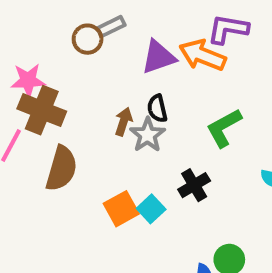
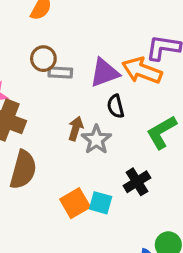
gray rectangle: (111, 27) -> (60, 73), moved, turned 30
black semicircle: (157, 108) -> (116, 106), moved
cyan square: (151, 209) -> (101, 203), turned -30

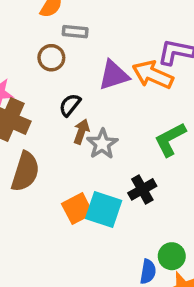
gray rectangle: (60, 73) -> (75, 32), moved
black semicircle: (116, 106) -> (70, 105), moved, turned 50
cyan square: (101, 203) -> (104, 209), size x1.5

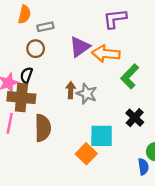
orange arrow: (153, 75) -> (106, 54), moved
black semicircle: (70, 105) -> (26, 75), moved
black cross: (142, 189) -> (135, 118), moved
orange square: (77, 209) -> (86, 154), moved

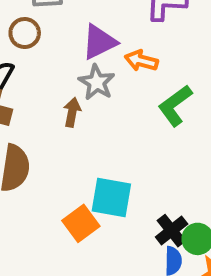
orange arrow: (106, 54) -> (141, 61), size x0.7
gray star: (87, 94) -> (97, 82), moved
black cross: (135, 118) -> (172, 231), moved

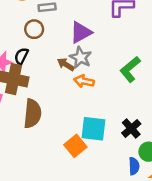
orange arrow: (141, 61) -> (84, 81), moved
brown arrow: (72, 112) -> (66, 64), moved, turned -66
black cross: (172, 231) -> (131, 128), moved

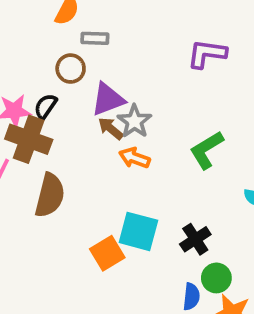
purple triangle: (81, 32) -> (108, 99), moved

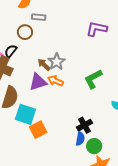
purple triangle: (108, 99) -> (38, 82), moved
cyan square: (138, 231) -> (25, 114), moved
blue semicircle: (191, 297) -> (80, 139), moved

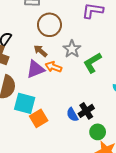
brown circle: (25, 32) -> (49, 25), moved, size x1.5
gray star: (57, 62) -> (72, 49), moved
blue semicircle: (80, 139) -> (72, 115), moved, turned 144

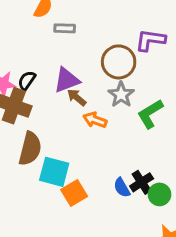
brown circle: (49, 25) -> (119, 62), moved
purple triangle: (35, 69) -> (67, 80), moved
green circle: (98, 132) -> (159, 194), moved

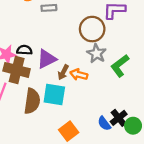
black semicircle: (27, 80) -> (24, 50), turned 64
purple triangle: (67, 80) -> (47, 59), moved
brown arrow: (77, 97) -> (63, 72), moved, turned -96
cyan square: (54, 172) -> (54, 94), moved

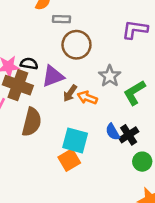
brown circle: (92, 29) -> (76, 45), moved
cyan square: (54, 94) -> (75, 140), moved
black cross: (119, 118) -> (129, 135), moved
blue semicircle: (104, 123) -> (113, 132), moved

